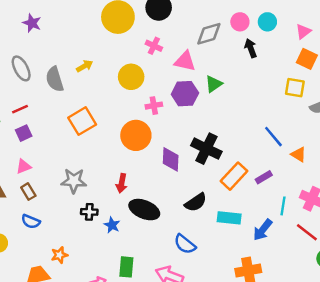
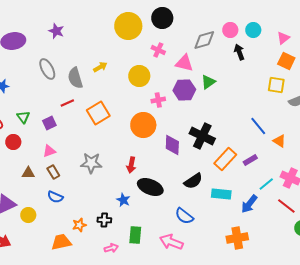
red line: (20, 109) -> (67, 103), moved
cyan line: (283, 206) -> (266, 184), turned 42
black cross: (89, 212) -> (104, 220), moved

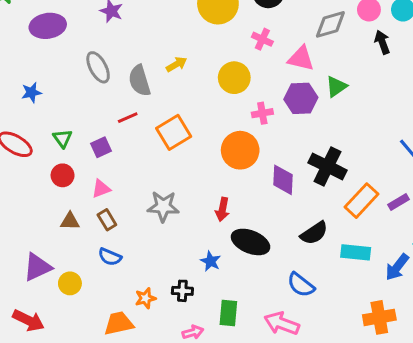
red circle: (13, 142) -> (63, 175), moved

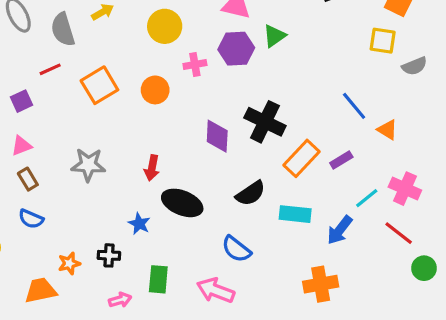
orange circle: (240, 150) -> (155, 90), moved, size x0.7

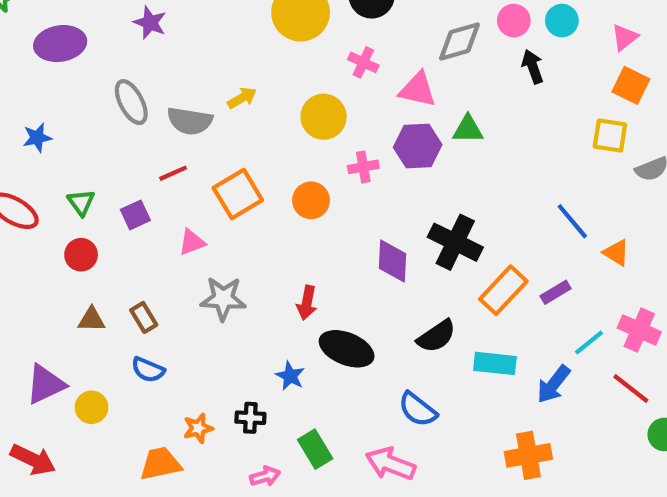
gray semicircle: (63, 29) -> (190, 121), turned -64
green triangle: (274, 36) -> (468, 129), turned 35
pink triangle: (21, 146) -> (192, 242), moved
green rectangle: (158, 279) -> (315, 449), turned -36

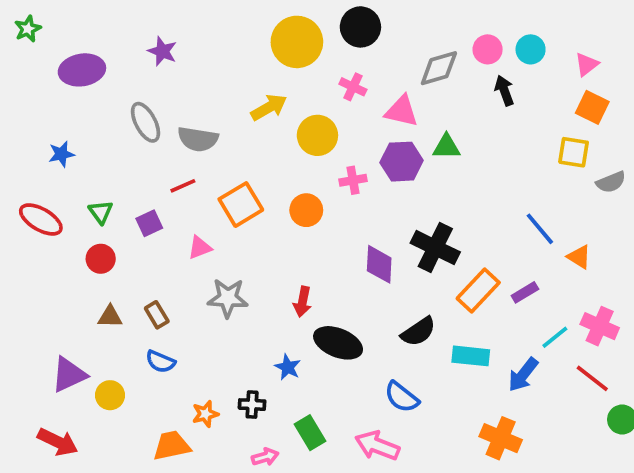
yellow arrow: (242, 98) -> (269, 107), moved, size x1.4
orange cross: (528, 455) -> (501, 438), turned 33

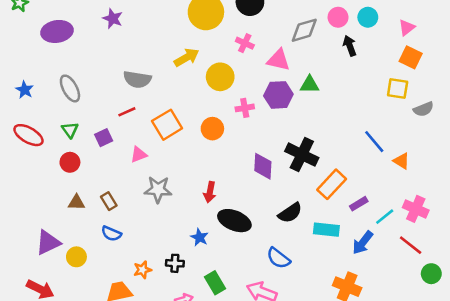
gray ellipse: (146, 122) -> (70, 88), moved
blue star: (61, 154) -> (25, 90), moved, turned -30
purple rectangle: (525, 292) -> (359, 204), moved

